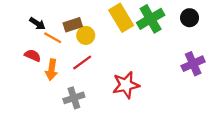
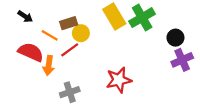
black circle: (190, 18) -> (175, 38), moved
black arrow: (37, 24) -> (25, 16), moved
red semicircle: (33, 55) -> (31, 52), size x1.6
red line: (82, 63) -> (70, 50), moved

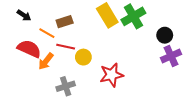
yellow circle: (81, 33) -> (83, 57), moved
red line: (70, 50) -> (66, 47), turned 48
orange arrow: (49, 65) -> (46, 61), turned 30

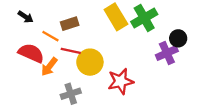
purple cross: (171, 56) -> (167, 53), moved
yellow circle: (83, 57) -> (90, 62), size x1.5

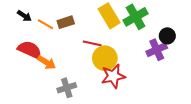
orange line: (50, 36) -> (46, 24), moved
red line: (71, 51) -> (92, 43), moved
yellow circle: (90, 62) -> (105, 58), moved
orange arrow: (49, 67) -> (47, 62), turned -96

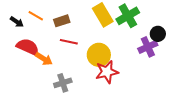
black arrow: (24, 16) -> (17, 22), moved
orange line: (46, 24) -> (36, 16), moved
red line: (92, 43) -> (69, 42), moved

